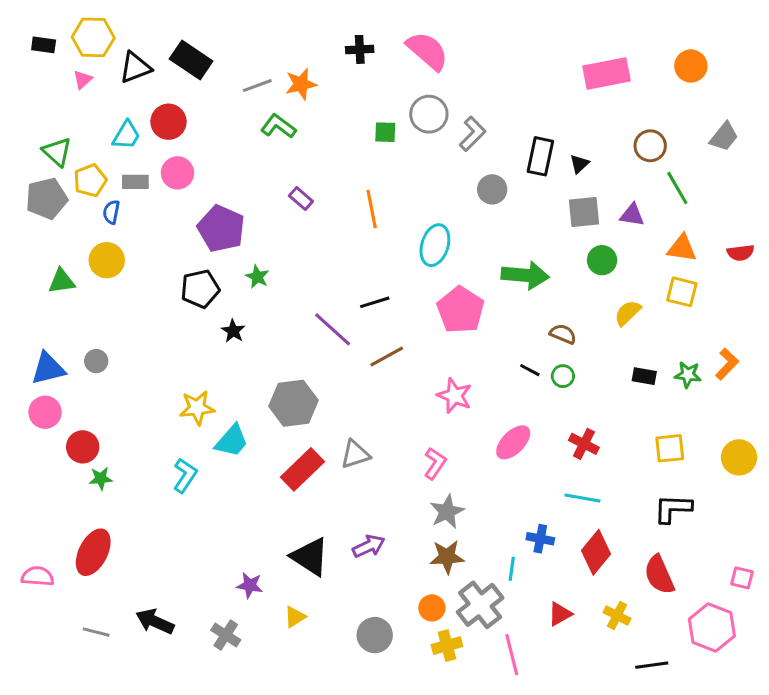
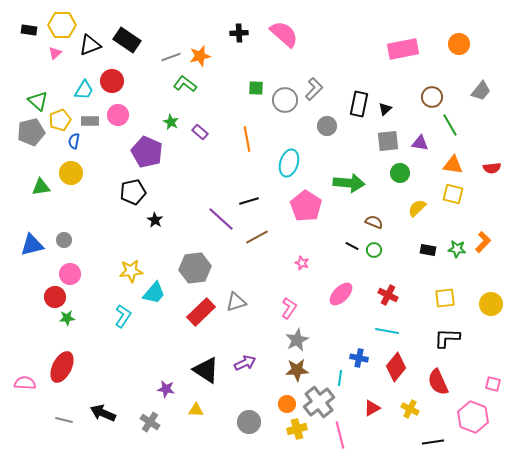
gray circle: (429, 114) -> (285, 100), moved
green star: (257, 277) -> (171, 122), moved
pink star: (455, 396) -> (302, 263), size x0.6
pink circle: (45, 412) -> (70, 274), moved
yellow triangle: (295, 617) -> (196, 410), turned 35

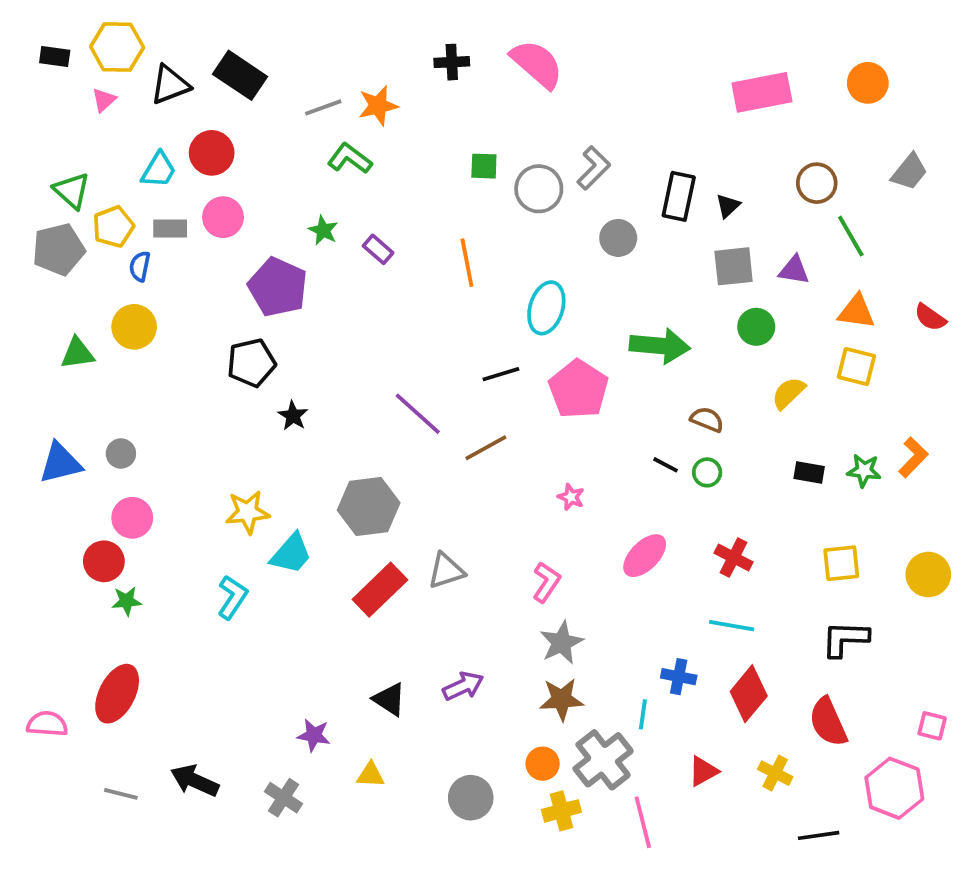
red semicircle: (492, 168) -> (930, 317), turned 42
black line: (249, 201) -> (501, 374), moved
black triangle: (206, 370) -> (389, 699), size x0.7

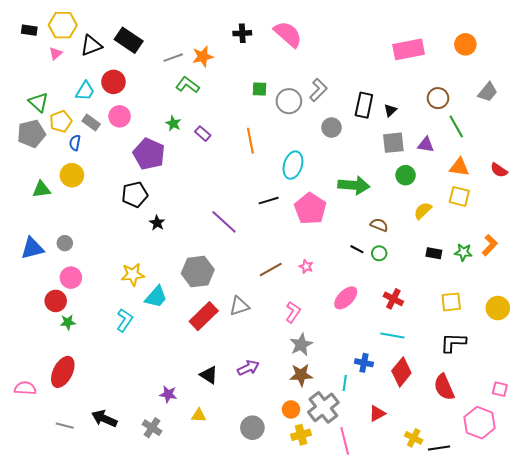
gray rectangle: (170, 229) -> (91, 122), turned 36
brown line: (486, 448) -> (271, 269), moved
yellow cross: (775, 773) -> (414, 438), moved

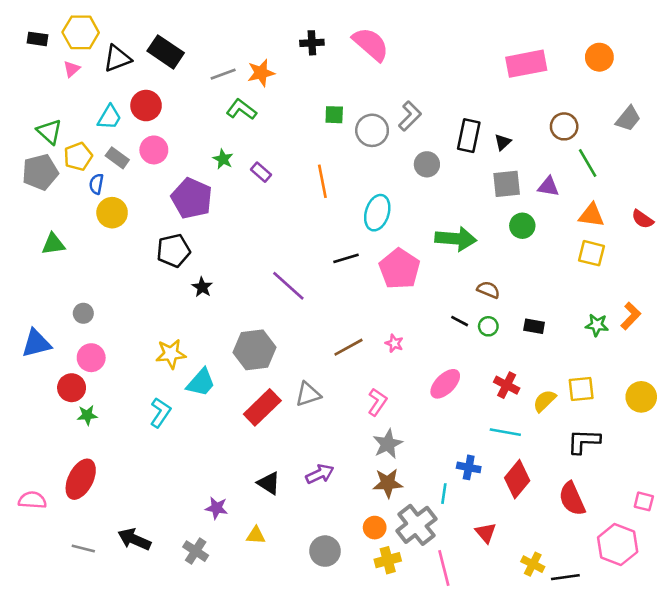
yellow circle: (72, 175) -> (112, 213), moved
yellow semicircle: (423, 211) -> (544, 401), moved
blue triangle: (32, 248) -> (36, 343), moved
black rectangle: (434, 253) -> (534, 326), moved
red triangle: (377, 413) -> (486, 533), turned -42

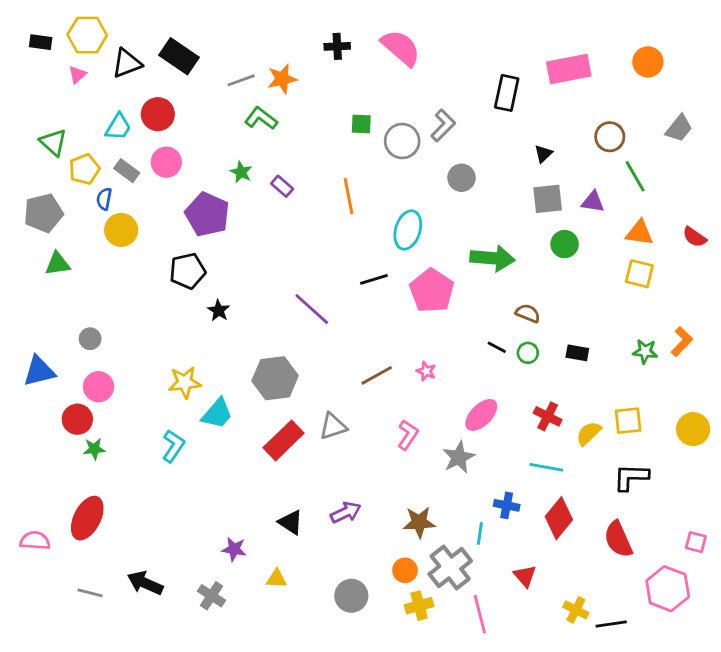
black rectangle: (469, 136) -> (507, 93), moved
gray pentagon: (40, 172) -> (43, 213), moved
gray star: (388, 444) -> (459, 457), moved

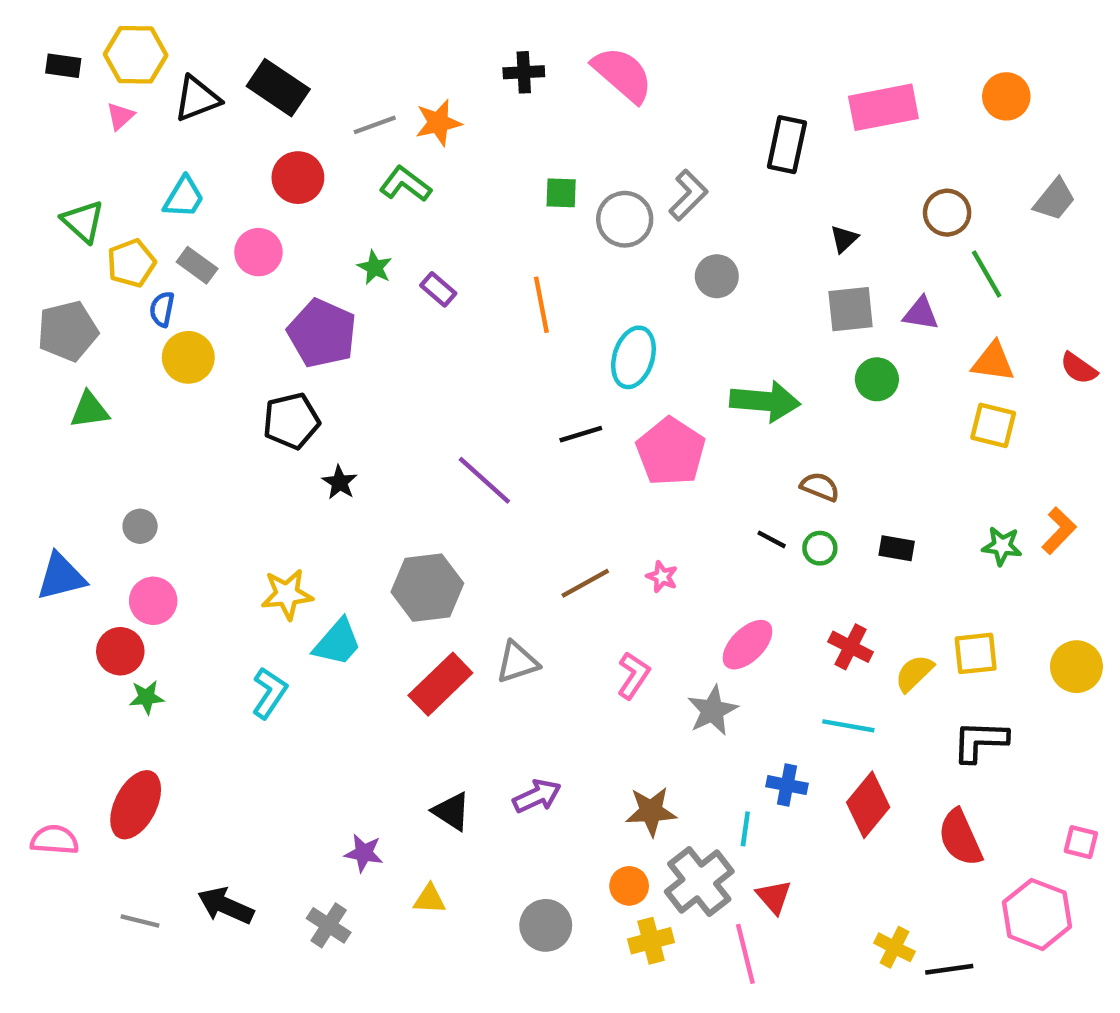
red circle: (158, 114) -> (298, 178), moved
red triangle: (525, 576) -> (774, 897), moved

